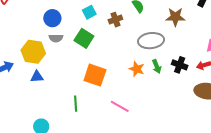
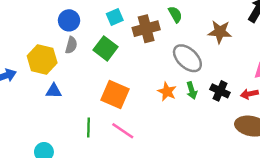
brown cross: (115, 20) -> (146, 29), size x1.5
gray semicircle: (56, 38) -> (71, 45), turned -80
gray ellipse: (151, 41) -> (187, 58), turned 45
blue triangle: (37, 77) -> (54, 91), moved
pink line: (120, 106) -> (123, 131), moved

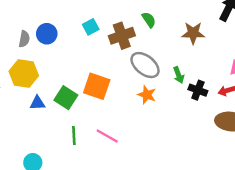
gray semicircle: (71, 45) -> (24, 39), moved
green square: (106, 48) -> (66, 98), moved
gray ellipse: (187, 58) -> (145, 65), moved
green arrow: (192, 91) -> (179, 75), moved
orange square: (115, 95) -> (97, 86), moved

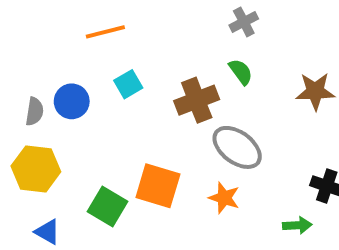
cyan square: (91, 27) -> (128, 84), moved
green arrow: (179, 75) -> (297, 225), moved, turned -70
orange star: (147, 95) -> (224, 198), moved
blue triangle: (37, 103) -> (47, 232), moved, turned 35

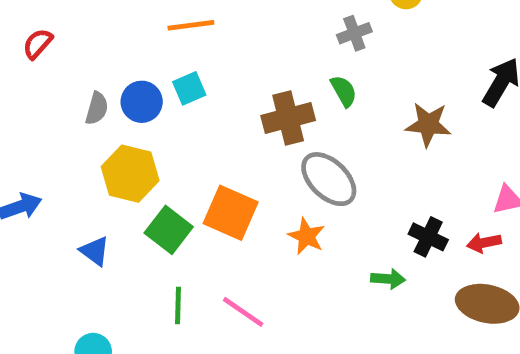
cyan square: (128, 84) -> (189, 88), moved
yellow hexagon: (36, 169) -> (130, 174), moved

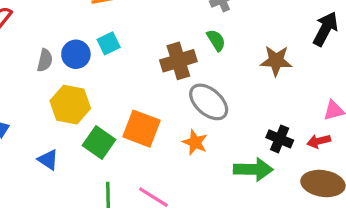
green arrow: (388, 279) -> (253, 169), size x1.6

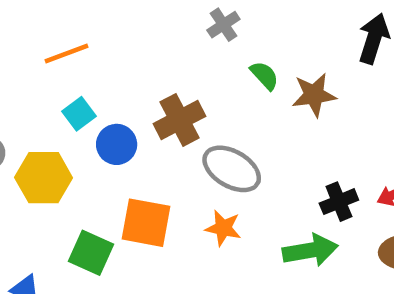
green semicircle: (216, 40) -> (264, 75), moved
blue circle: (76, 54) -> (117, 144), moved
yellow hexagon: (70, 105) -> (44, 178), moved
black cross: (280, 139) -> (339, 202), turned -35

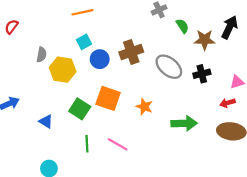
green semicircle: (264, 75) -> (182, 26), moved
brown star: (314, 95) -> (205, 40), moved
gray ellipse: (232, 169) -> (169, 67), moved
black cross: (339, 202) -> (202, 74), moved

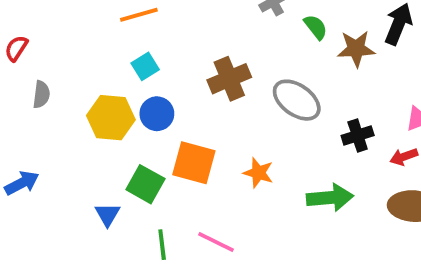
gray semicircle: (42, 55) -> (41, 94), moved
blue circle: (100, 59) -> (157, 114), moved
black cross: (202, 74) -> (358, 135), moved
blue triangle: (46, 121) -> (107, 214), moved, turned 32

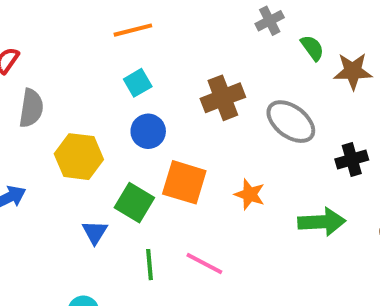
gray semicircle: (41, 94) -> (31, 108), size x1.4
yellow hexagon: (111, 118) -> (79, 157), moved

